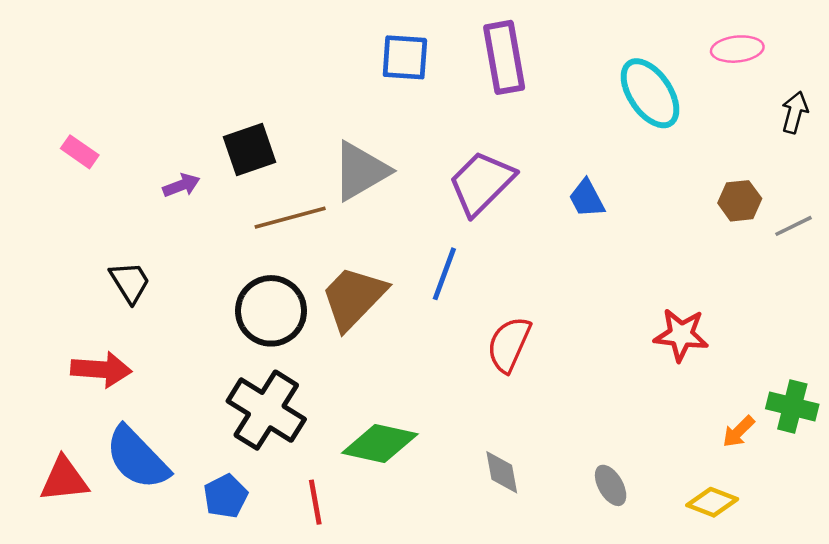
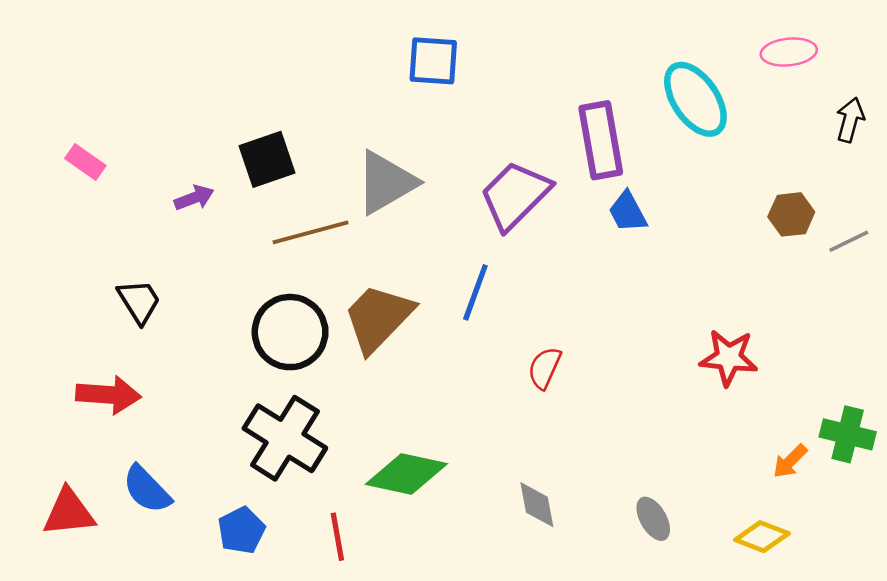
purple rectangle: (504, 57) -> (601, 140), moved
red semicircle: (509, 344) -> (545, 368), size x0.7
blue semicircle: (137, 458) -> (147, 489), size x0.7

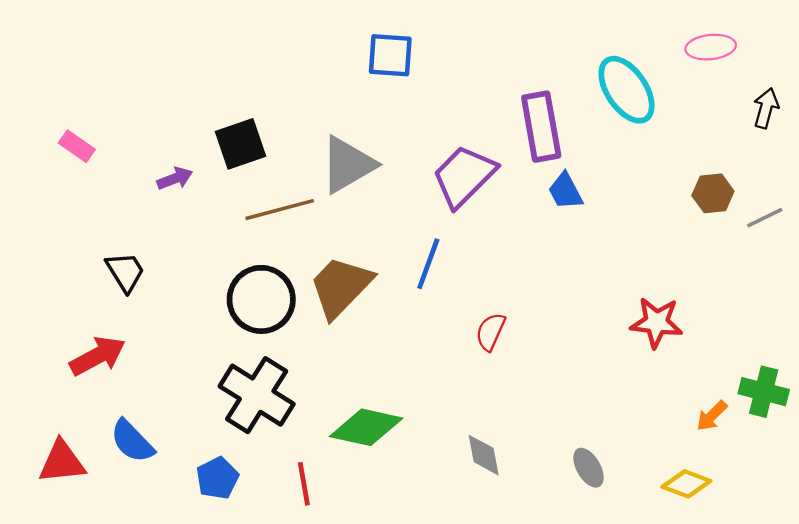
red arrow: (108, 395) -> (98, 356), turned -32

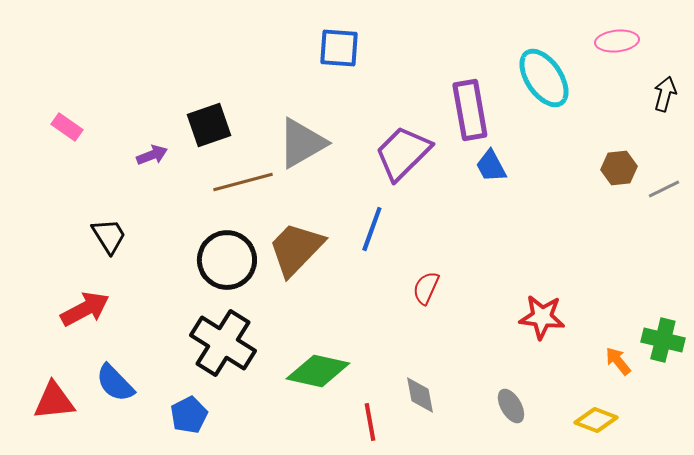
red star: (656, 323) -> (542, 317), moved
orange arrow: (712, 416) -> (618, 361), turned 96
red line: (304, 484) -> (370, 422), moved

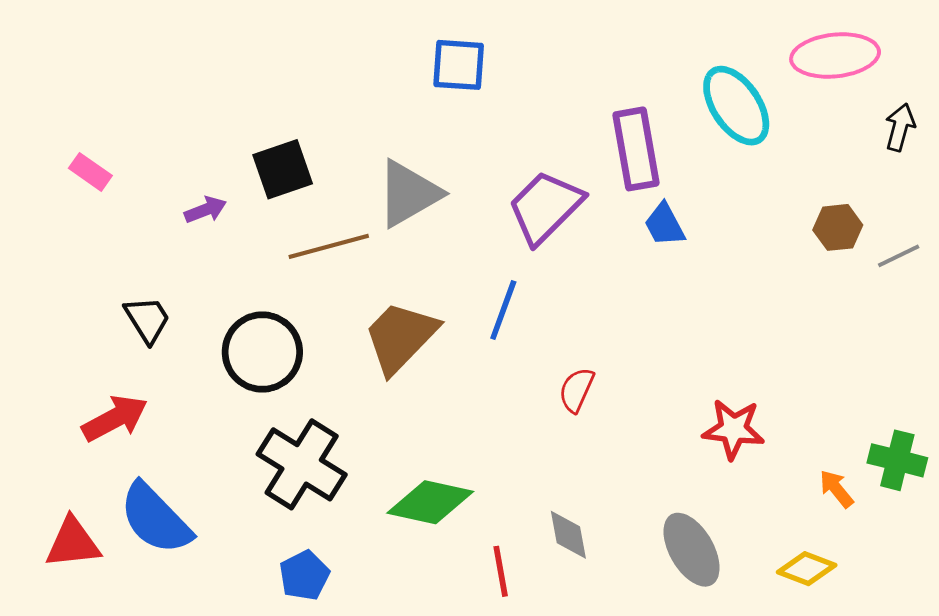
pink ellipse: (617, 41) -> (835, 55), size x1.5
black circle: (227, 260) -> (262, 352), moved
blue semicircle: (115, 383) -> (155, 519), size x1.4
gray ellipse: (511, 406) -> (692, 550), size x1.6
blue pentagon: (189, 415) -> (304, 575), moved

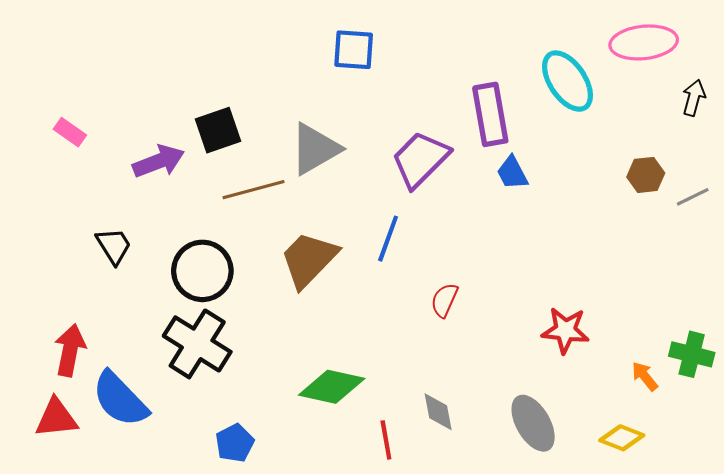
purple arrow: (205, 210) -> (159, 161), size x1.6
red arrow: (115, 418) -> (70, 350), moved, turned -51
black cross: (302, 464) -> (197, 344), moved

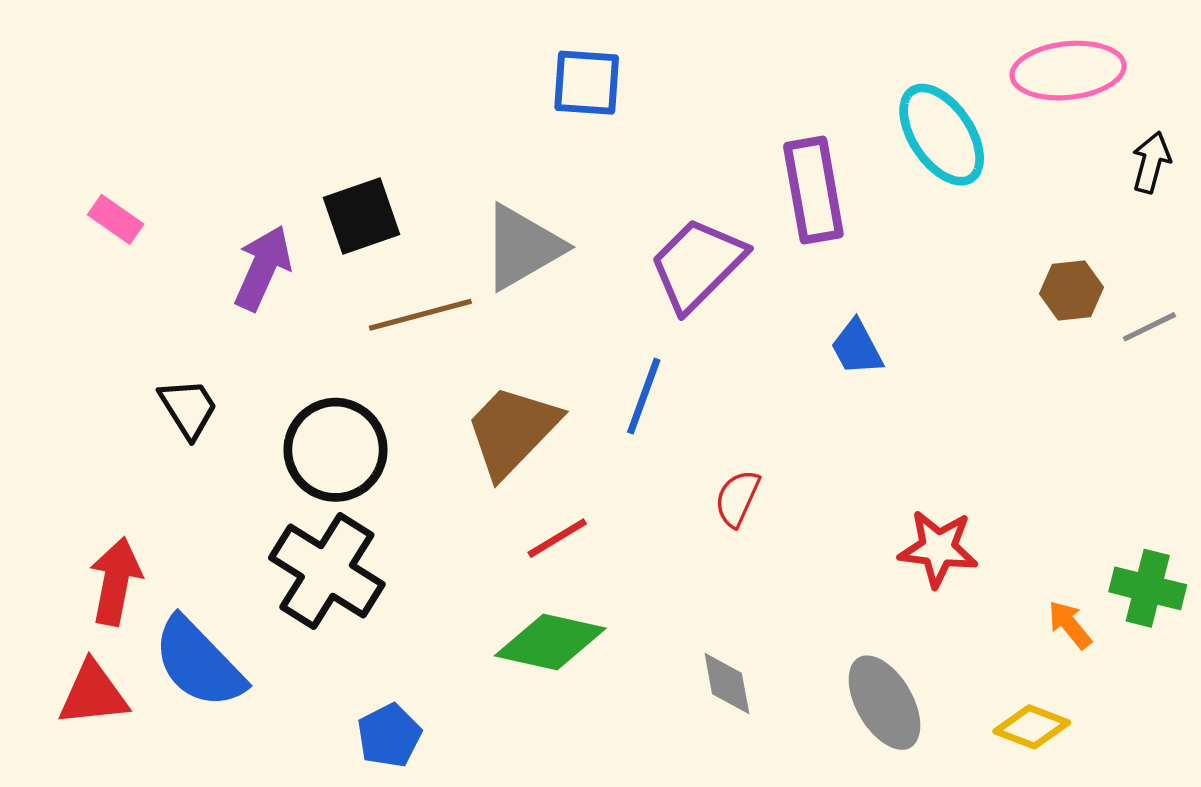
purple arrow: (159, 161) -> (263, 268), turned -45
blue trapezoid: (512, 173) -> (857, 348), moved
red line: (386, 440) -> (557, 538), moved, turned 69

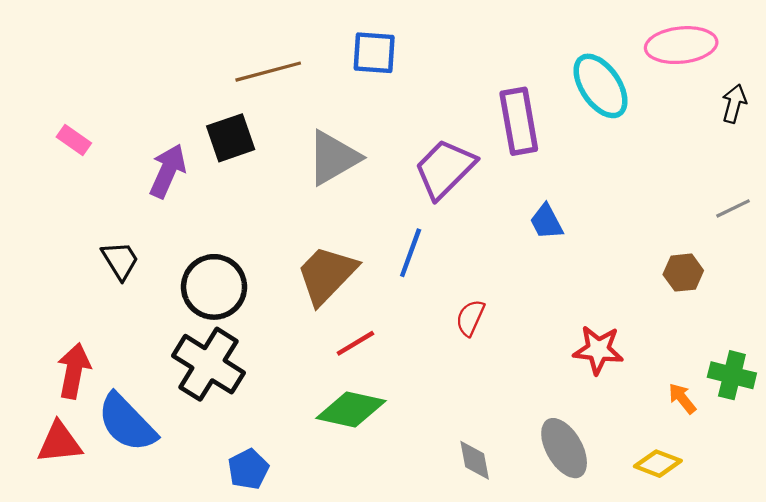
brown hexagon: (1072, 290) -> (683, 273), moved
brown line: (420, 315) -> (268, 72), moved
gray diamond: (727, 684) -> (475, 460), moved

